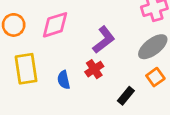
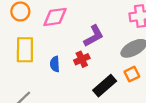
black rectangle: (126, 96) -> (105, 86), size x1.5

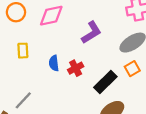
yellow rectangle: (25, 50) -> (23, 51), size x0.6
red cross: (82, 59) -> (76, 68), moved

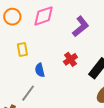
blue semicircle: (54, 63) -> (40, 70), moved

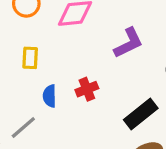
red cross: (70, 59) -> (87, 89), moved

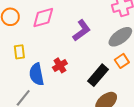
blue semicircle: (50, 96) -> (37, 74), size x1.5

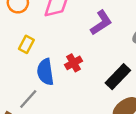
yellow rectangle: (19, 52) -> (26, 44), turned 32

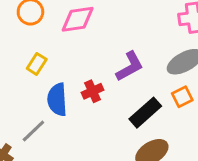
purple L-shape: (101, 23) -> (130, 66), moved

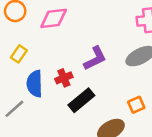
orange square: (182, 97) -> (136, 105), moved
black rectangle: (145, 113) -> (81, 100), moved

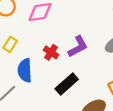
red cross: (64, 78) -> (51, 52), moved, turned -32

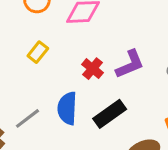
blue semicircle: (25, 70) -> (67, 108), moved

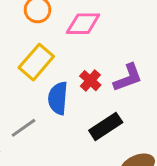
yellow rectangle: (38, 52) -> (36, 62), size x1.6
blue semicircle: (67, 108) -> (58, 98), moved

